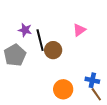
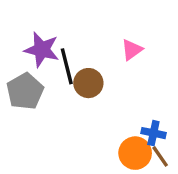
purple star: (25, 30) -> (42, 50), size x1.5
orange circle: (63, 89) -> (135, 153), moved

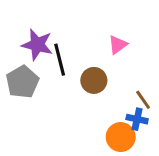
brown circle: (88, 83) -> (94, 80), moved
brown line: (160, 156) -> (143, 100), moved

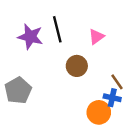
black line: (60, 60) -> (57, 29), moved
gray pentagon: (22, 82) -> (18, 90), moved

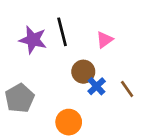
blue cross: (112, 98) -> (97, 86), moved, turned 35
orange circle: (99, 112) -> (69, 122), moved

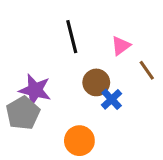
purple star: (33, 40) -> (35, 90), moved
brown line: (127, 89) -> (147, 70), moved

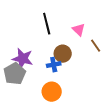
pink triangle: (121, 46) -> (79, 30), turned -40
blue cross: (112, 99) -> (54, 65), moved, turned 32

